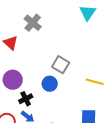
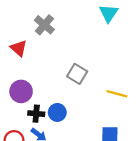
blue circle: (50, 84) -> (57, 112), moved
black cross: (26, 99) -> (36, 114), turned 32

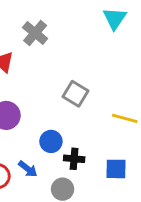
black cross: (36, 114) -> (74, 159), moved

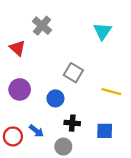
cyan triangle: (115, 19) -> (102, 31), moved
blue circle: (51, 141) -> (55, 98), moved

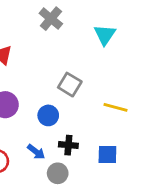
gray cross: (42, 26) -> (51, 19), moved
blue arrow: (36, 131) -> (36, 152), moved

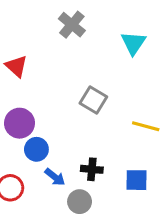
blue circle: (48, 115) -> (36, 149), moved

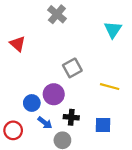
cyan triangle: (133, 43) -> (113, 30), moved
gray square: (93, 100) -> (72, 68), turned 30
purple circle: (20, 123) -> (54, 94), moved

